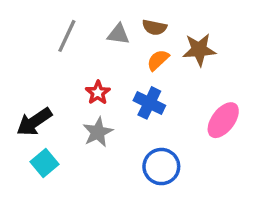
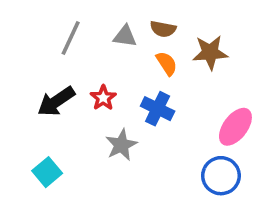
orange semicircle: (158, 60) -> (167, 63), turned 100
black arrow: (34, 122) -> (56, 101), moved
gray star: (98, 132) -> (121, 145), moved
blue circle: (161, 167) -> (221, 176), moved

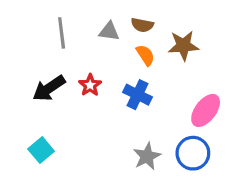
gray line: (71, 38) -> (62, 33), turned -32
gray star: (121, 145) -> (147, 156), moved

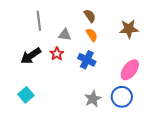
brown semicircle: (142, 25) -> (90, 16), turned -136
gray triangle: (109, 31) -> (65, 35), moved
brown star: (183, 46) -> (129, 29), moved

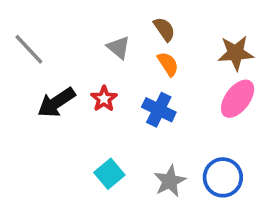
gray line: (39, 21) -> (29, 49), moved, turned -36
gray triangle: (65, 35) -> (119, 47), moved, turned 32
pink ellipse: (130, 70) -> (238, 99), moved
cyan square: (26, 95) -> (109, 174), moved

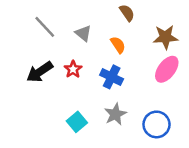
brown semicircle: (164, 29) -> (127, 13), moved
gray line: (29, 49) -> (45, 27), moved
gray star: (170, 181) -> (115, 114), moved

